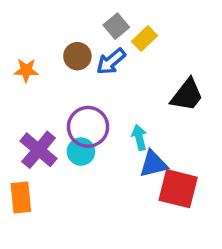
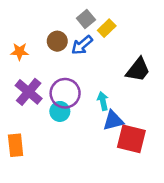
purple cross: (39, 150) -> (29, 92), moved

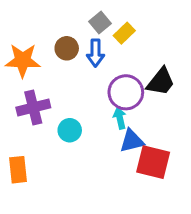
blue arrow: (82, 45) -> (95, 53), turned -50
orange star: (19, 52) -> (23, 60), size x1.6
purple cross: (29, 92) -> (33, 107), turned 36
purple circle: (65, 93) -> (126, 92), moved

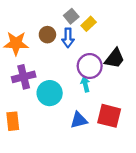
cyan circle: (70, 130) -> (50, 93), size x1.5
blue triangle: (132, 141) -> (79, 120), moved

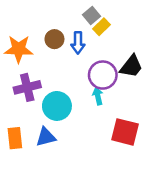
gray square: (71, 16) -> (92, 16), moved
blue triangle: (79, 120) -> (46, 137), moved

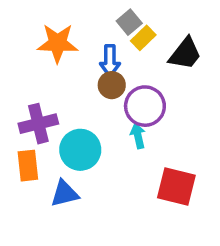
brown circle: (54, 39) -> (112, 85), moved
orange star: (19, 49) -> (58, 43), moved
black trapezoid: (131, 66) -> (185, 54), moved
orange rectangle: (15, 138) -> (28, 166), moved

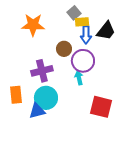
yellow rectangle: (143, 38) -> (82, 22), turned 40
blue arrow: (110, 61) -> (86, 35), moved
purple cross: (38, 124) -> (42, 71), moved
cyan circle: (80, 150) -> (46, 98), moved

